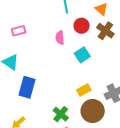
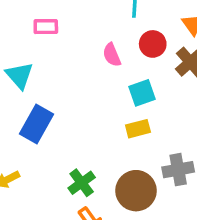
pink semicircle: (60, 38) -> (112, 55), turned -32
yellow rectangle: (84, 90) -> (138, 129), moved

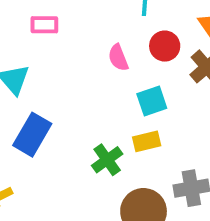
green cross: (82, 183) -> (107, 160), moved

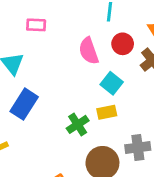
pink semicircle: (118, 58) -> (89, 51), size x1.4
cyan square: (152, 101) -> (112, 83), turned -35

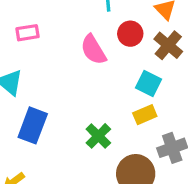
cyan square: (112, 83) -> (148, 83), moved
yellow rectangle: (107, 112) -> (145, 115), moved

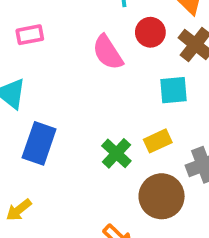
cyan square: (148, 83) -> (173, 90), turned -30
yellow rectangle: (145, 115) -> (158, 141), moved

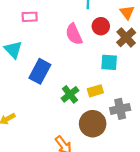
blue rectangle: (39, 143) -> (40, 71), moved

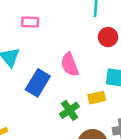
pink semicircle: (74, 34) -> (70, 65), moved
yellow rectangle: (95, 91) -> (97, 98), moved

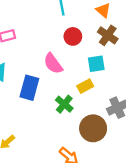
red circle: (108, 37) -> (73, 36), moved

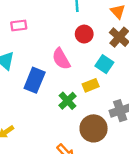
cyan square: (96, 64) -> (104, 64), turned 36

